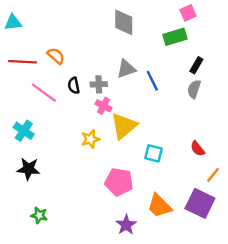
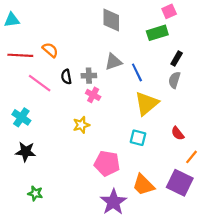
yellow triangle: (124, 126) -> (147, 103), moved
purple star: (126, 225) -> (113, 202), size x1.4

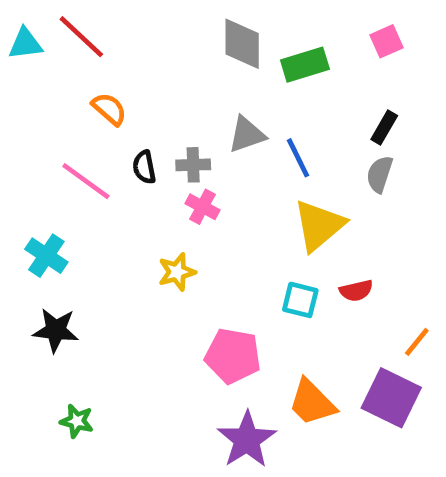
pink square: (169, 11) -> (387, 41), moved
green rectangle: (157, 33) -> (305, 65), moved
red line: (20, 55) -> (81, 37), moved, turned 40
red semicircle: (178, 133) -> (356, 291), moved, turned -64

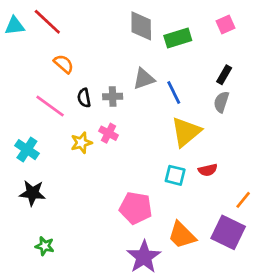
pink cross: (202, 207) -> (109, 133), moved
yellow star: (177, 272) -> (81, 143), moved

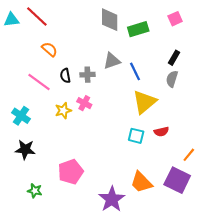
pink pentagon: (136, 208) -> (71, 172), moved, turned -30

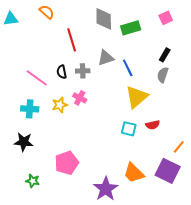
red line: (37, 17) -> (72, 40), moved, turned 30
orange semicircle: (49, 49) -> (47, 12), moved
cyan cross: (21, 116) -> (30, 109), moved, turned -30

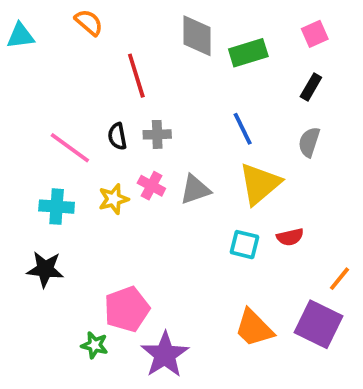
black rectangle: (165, 55) -> (311, 87), moved
gray triangle: (106, 58) -> (195, 190), moved
green star: (33, 181) -> (95, 345), moved
purple star: (106, 189) -> (165, 355), moved

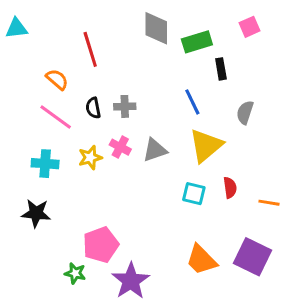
orange semicircle: (89, 22) -> (57, 79), moved
red line: (136, 76) -> (90, 49), moved
black rectangle: (311, 87) -> (221, 69), moved, turned -40
red semicircle: (290, 237) -> (230, 188), turned -85
orange line: (339, 279) -> (269, 203), moved, turned 60

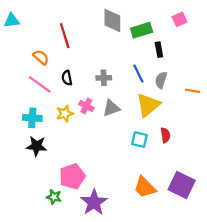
gray cross: (125, 106) -> (104, 78), moved
gray semicircle: (245, 112) -> (161, 80), moved
orange line: (269, 203) -> (192, 91), moved
black star: (36, 213) -> (37, 146), moved

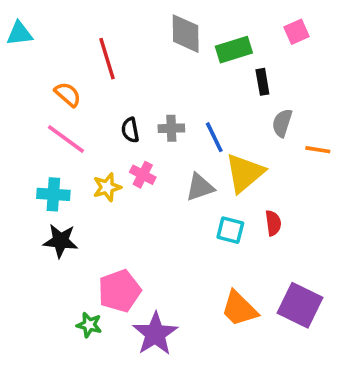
blue line: (138, 74) -> (214, 137), moved
black semicircle: (67, 78) -> (130, 130), moved
gray semicircle: (161, 80) -> (282, 123), moved
gray triangle: (111, 108) -> (200, 187), moved

